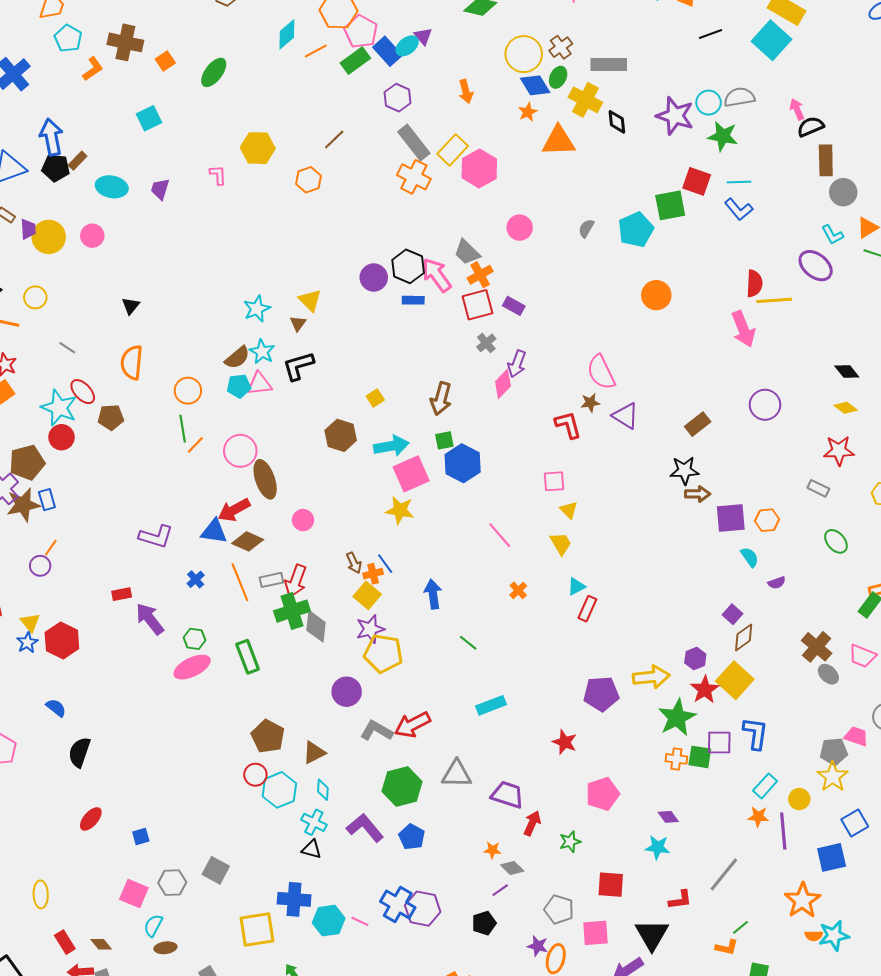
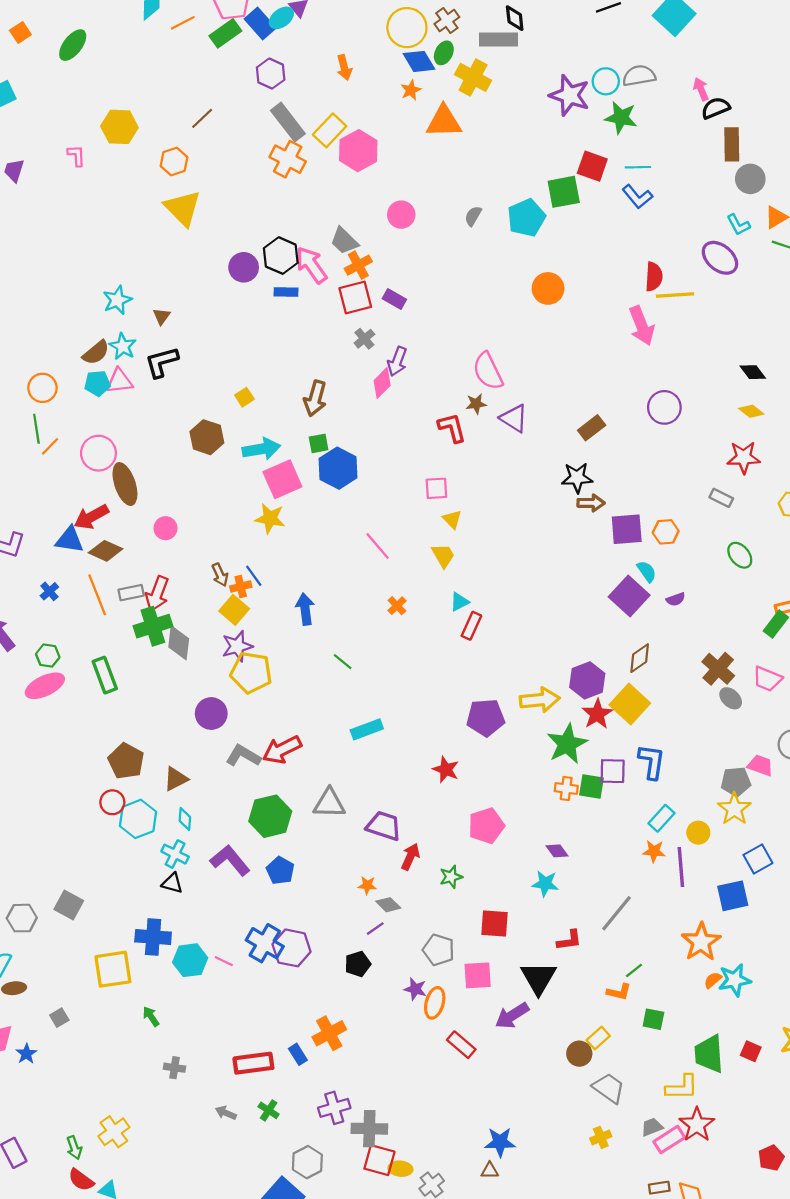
black diamond: (617, 122) -> (515, 18), moved
yellow triangle: (310, 300) -> (183, 208), moved, size x1.5
purple square: (733, 614) -> (629, 596), moved, size x1.8
purple hexagon: (695, 658) -> (587, 680), size x1.5
orange semicircle: (814, 936) -> (713, 980), turned 138

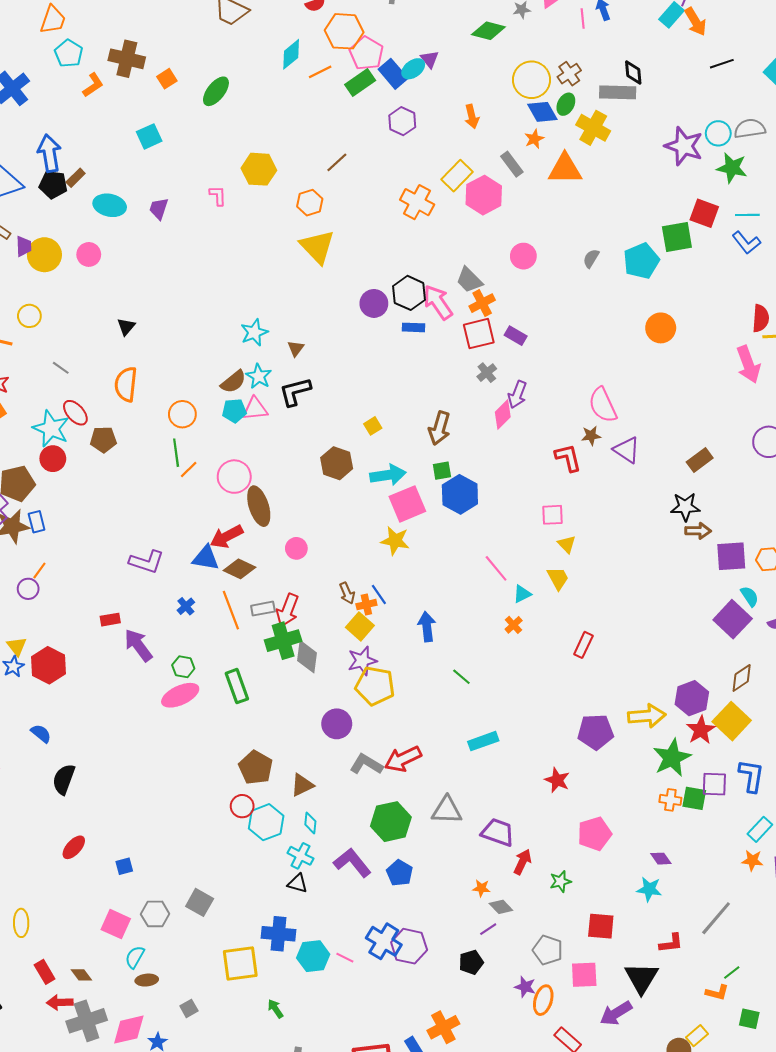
gray rectangle: (288, 122) -> (512, 164), moved, size x0.7
cyan triangle: (460, 602) -> (522, 594), moved

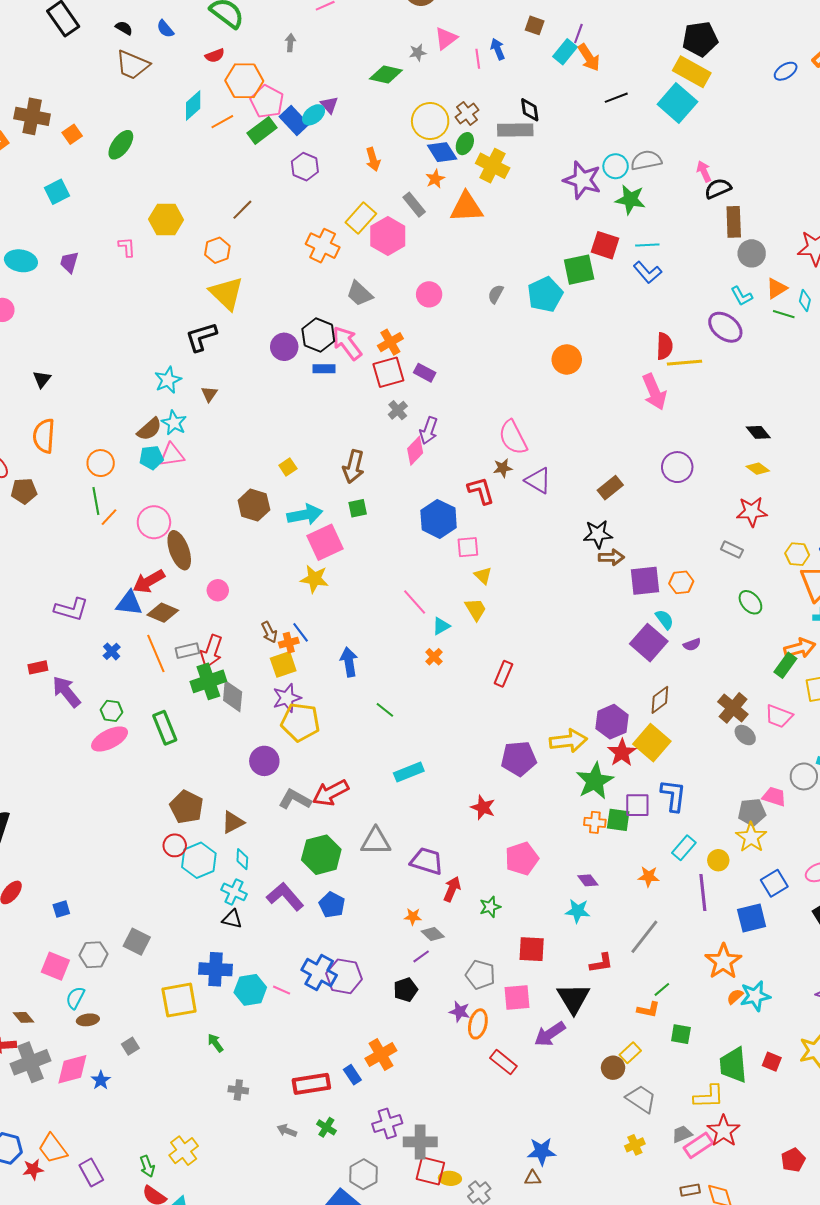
gray trapezoid: (469, 280) -> (360, 294), moved
black L-shape: (295, 392) -> (201, 337), moved
blue hexagon: (460, 494) -> (439, 519), moved
yellow square: (360, 626) -> (283, 664), turned 32
orange star: (752, 860) -> (649, 877), moved

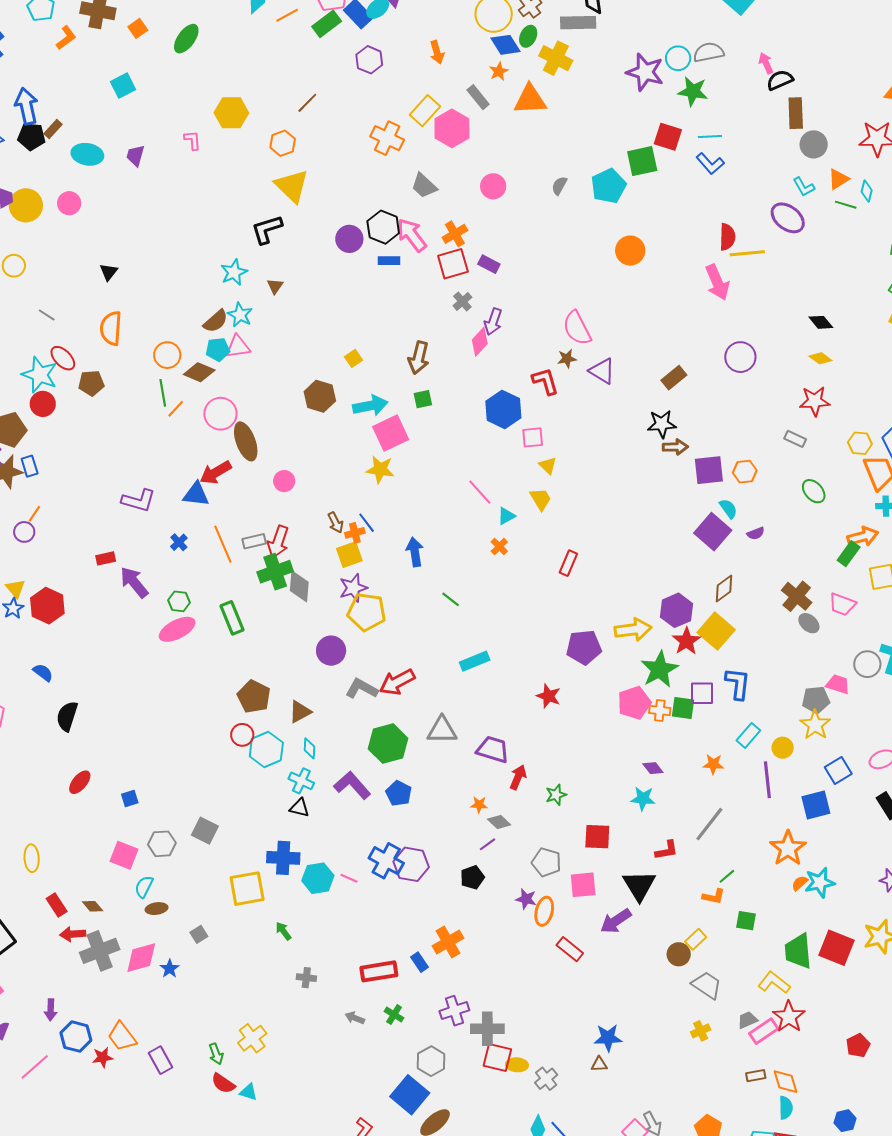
brown diamond: (163, 613) -> (199, 372), moved
pink pentagon: (522, 859) -> (634, 703), moved
red square: (772, 1062) -> (836, 948), size x1.8
yellow L-shape: (709, 1097) -> (774, 983), turned -140

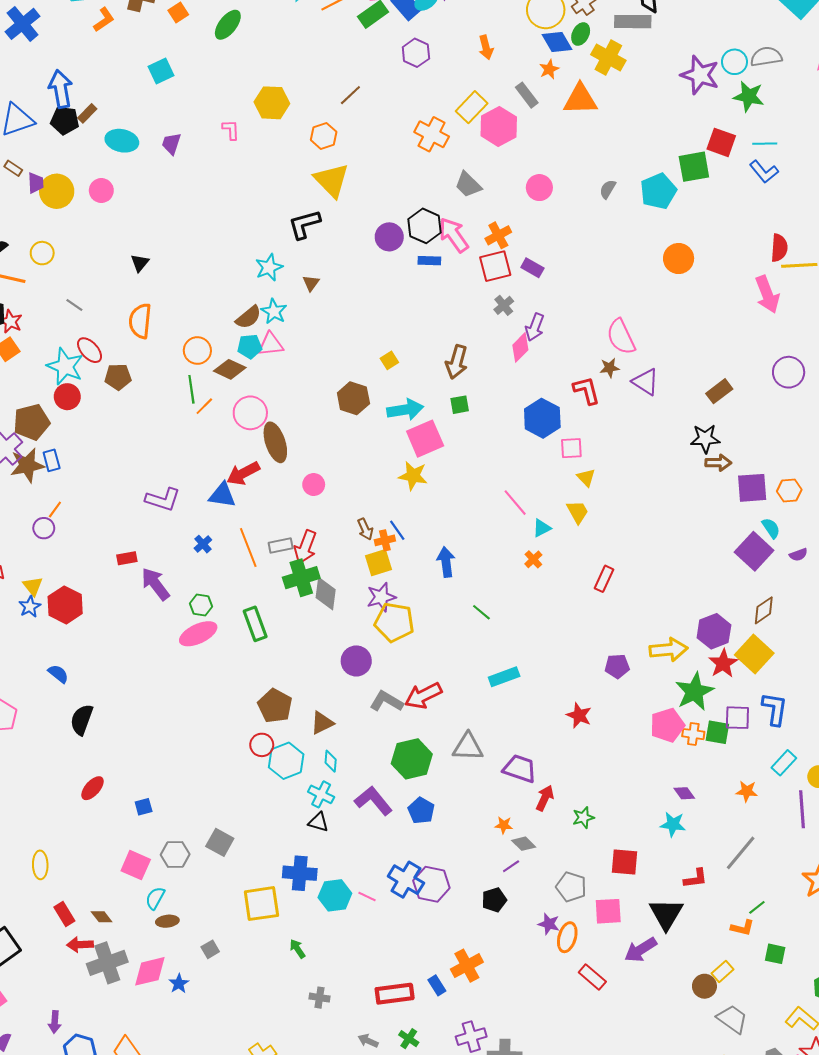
purple pentagon: (584, 647) -> (617, 666), size x0.7

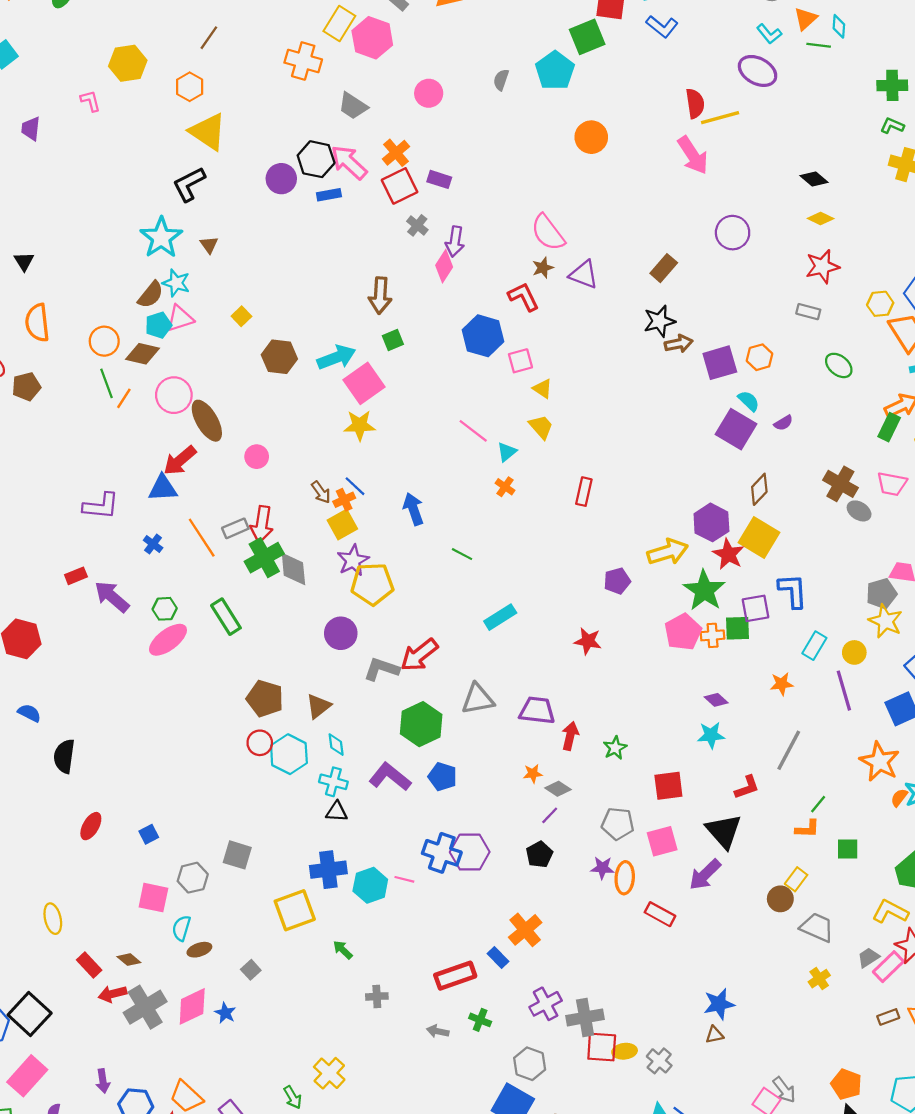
cyan star: (269, 267) -> (161, 238), size x1.4
yellow square: (389, 360) -> (241, 316), moved

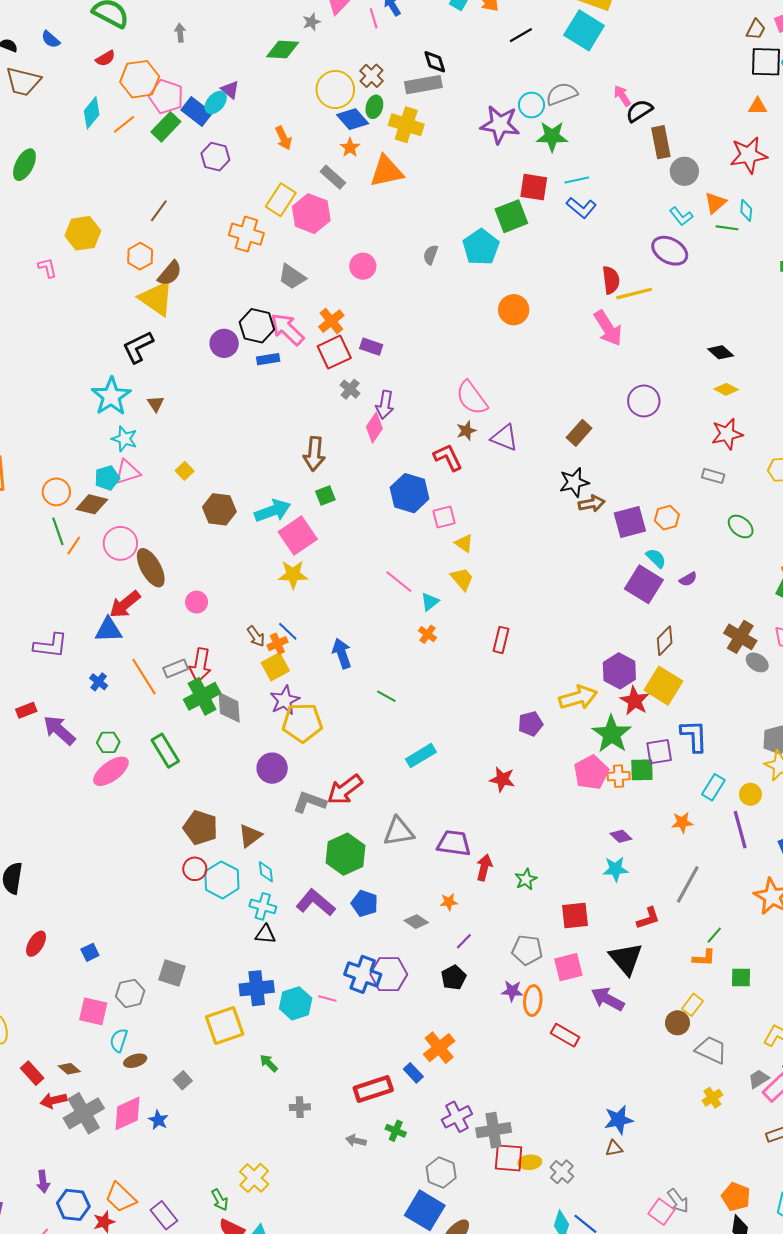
brown semicircle: (151, 295) -> (170, 273), moved
gray diamond: (558, 789) -> (416, 922), moved
purple arrow: (705, 875) -> (608, 999), turned 72

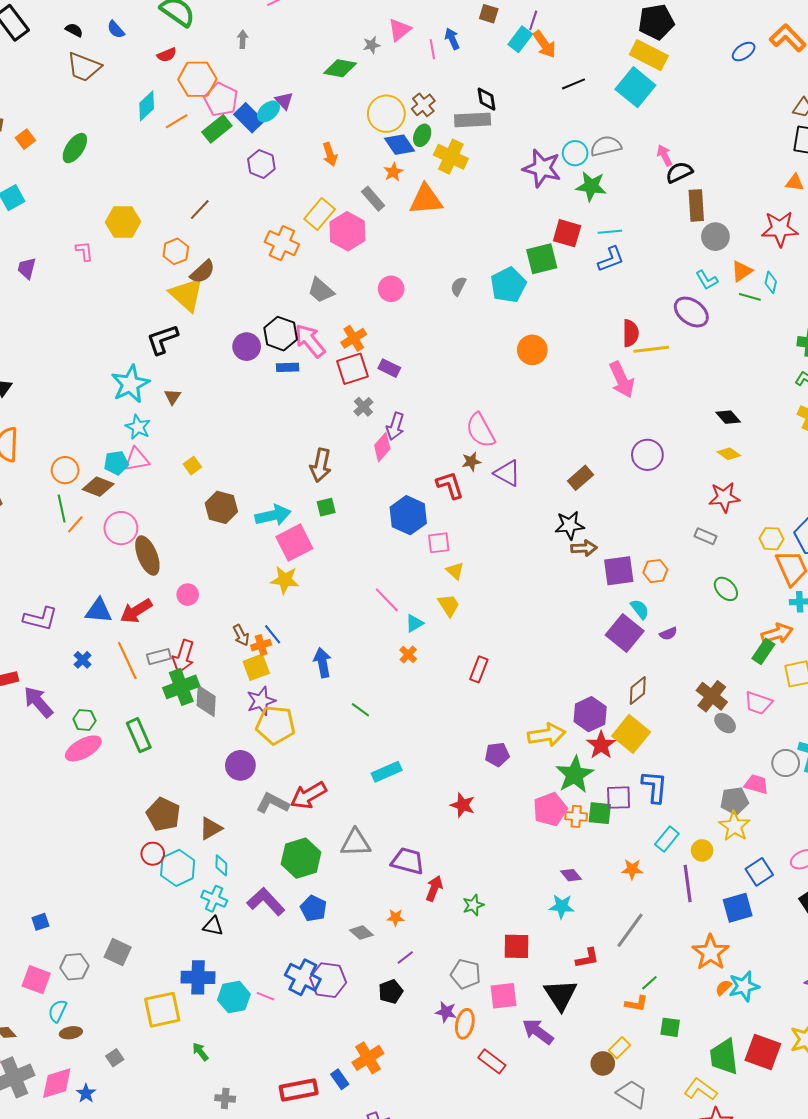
blue L-shape: (581, 208) -> (611, 259), turned -68
red arrow: (125, 604) -> (136, 611), moved

